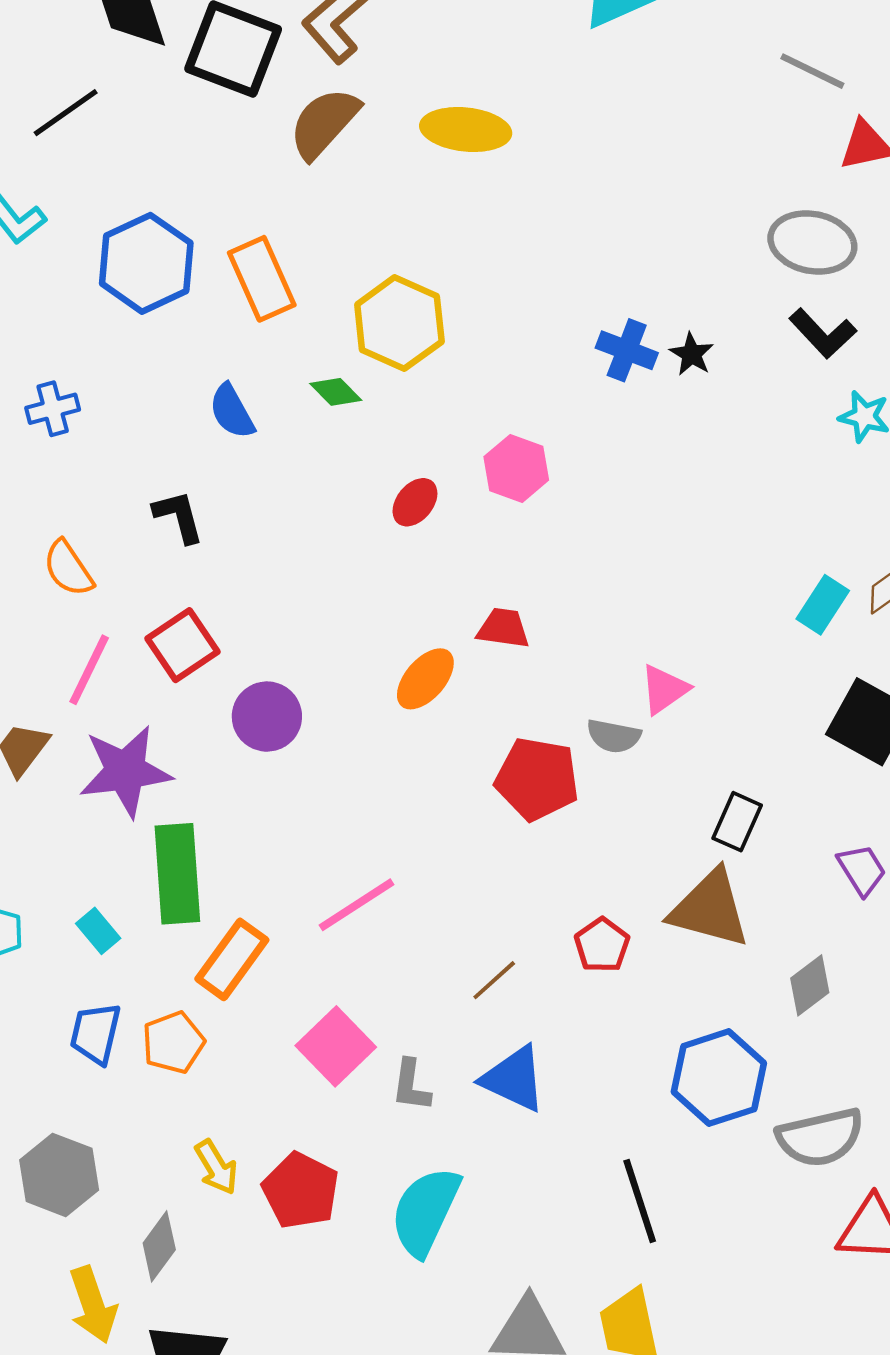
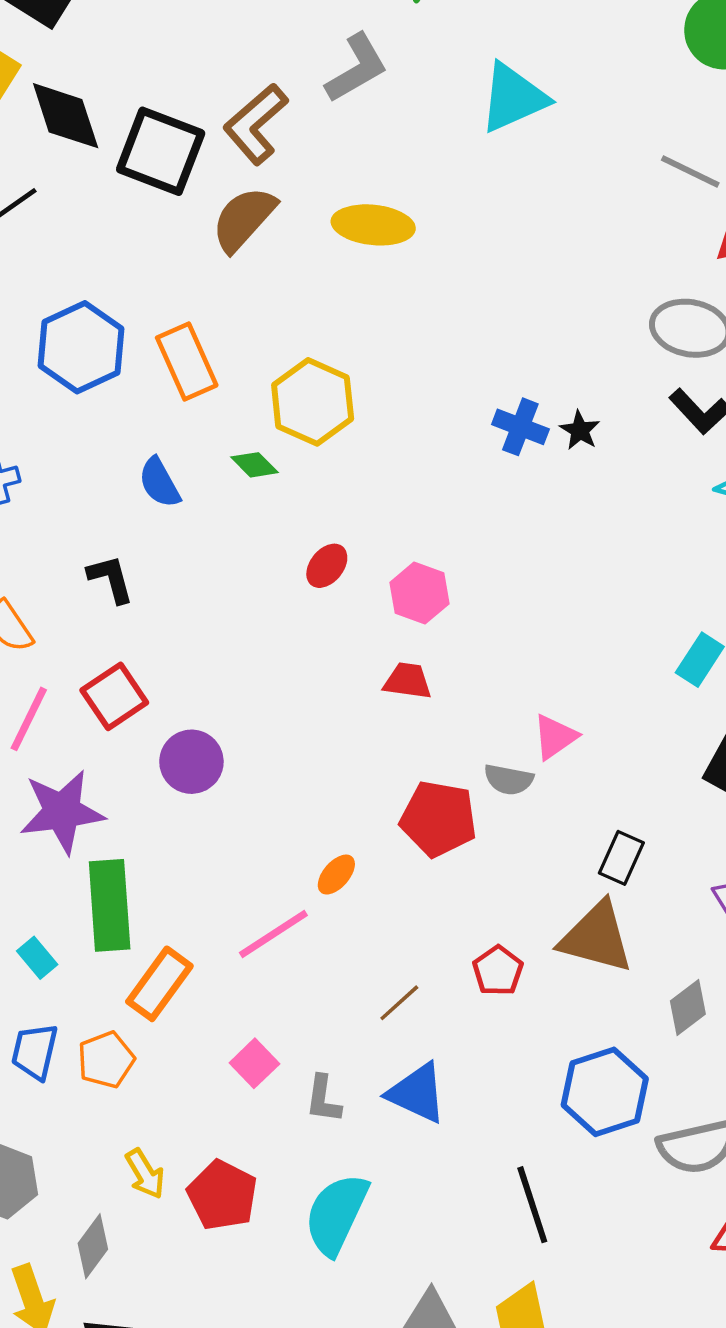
pink hexagon: (516, 468) -> (419, 593), moved
orange ellipse: (425, 679) -> (336, 875), moved, size x0.7
pink square: (336, 1046) -> (254, 1063), size x0.7

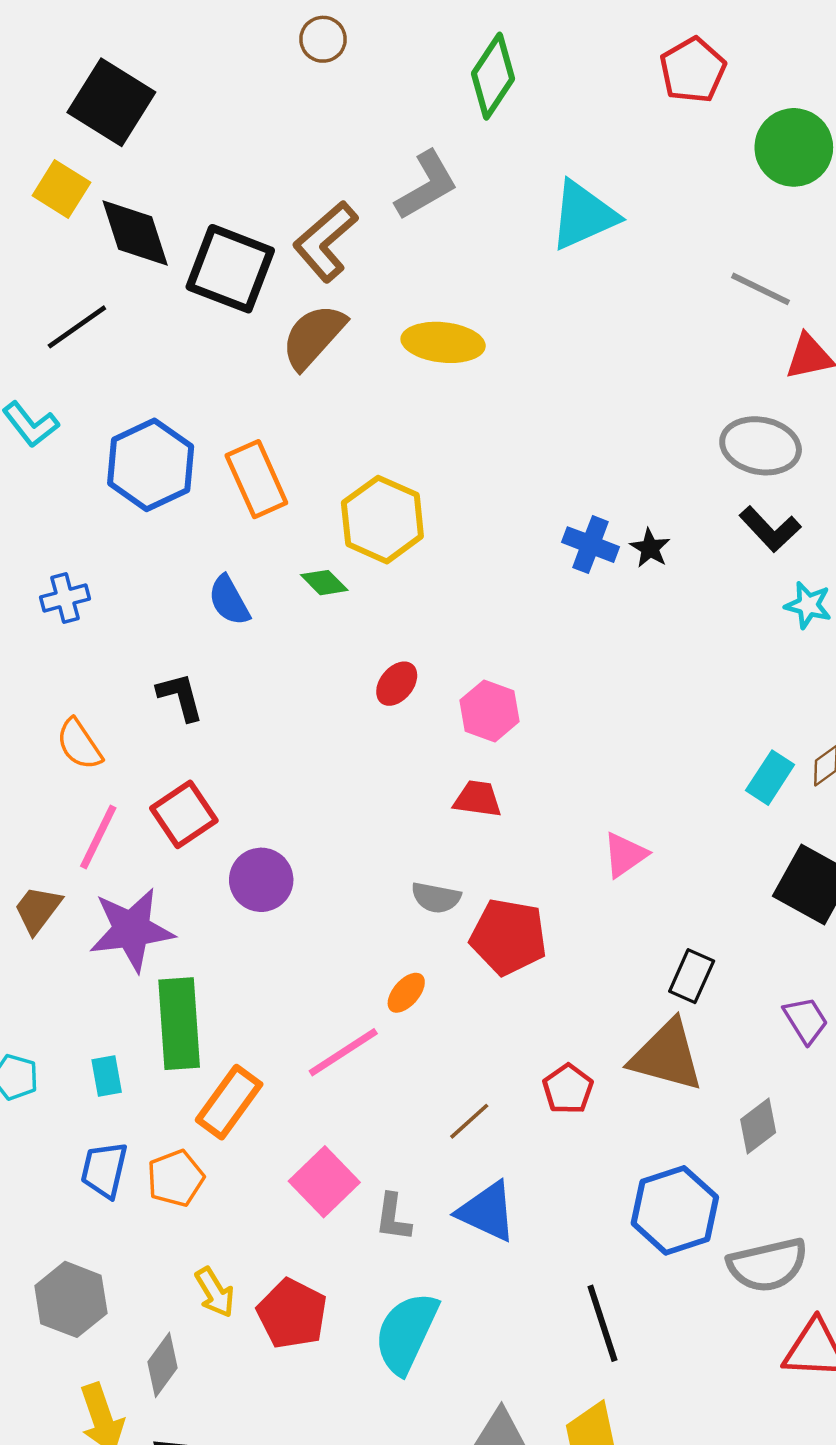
gray semicircle: (509, 780) -> (436, 898), moved
cyan rectangle: (37, 958) -> (107, 1076), turned 30
pink square: (254, 1063) -> (324, 1182), size x1.4

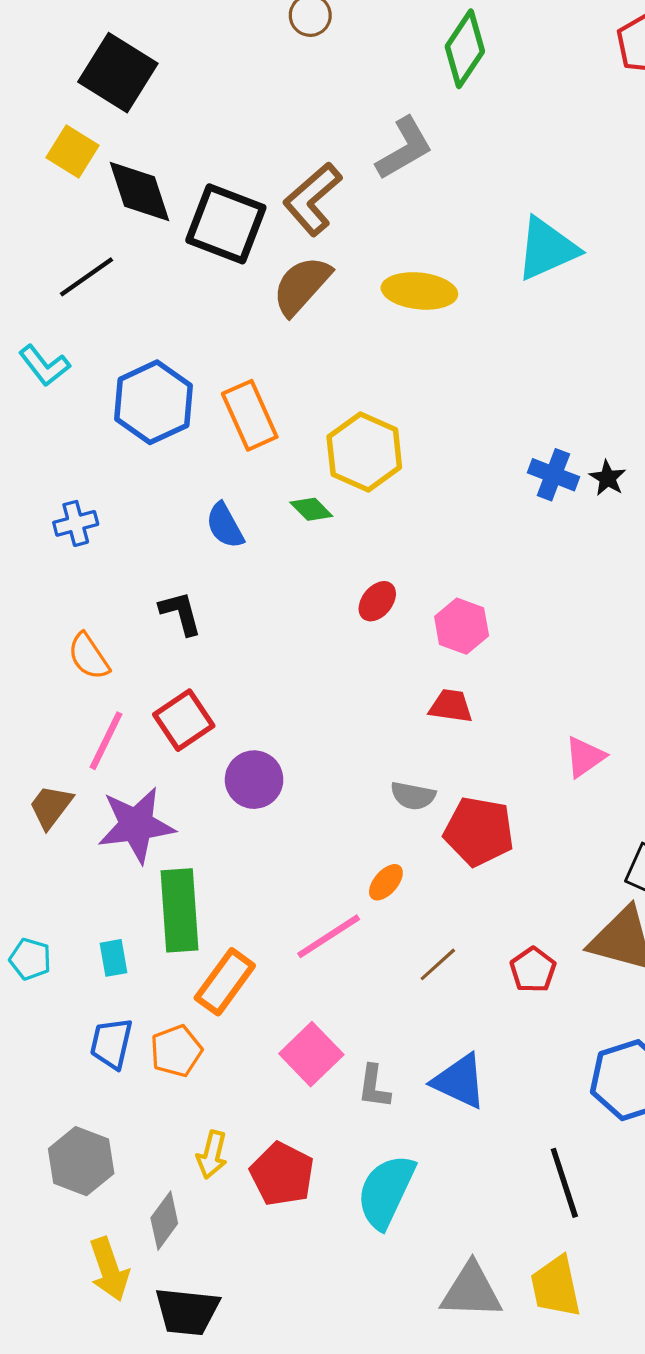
cyan triangle: (583, 215) -> (547, 249), moved
brown line: (469, 1121) -> (438, 964), moved
yellow arrow: (215, 1292) -> (212, 1155), turned 45

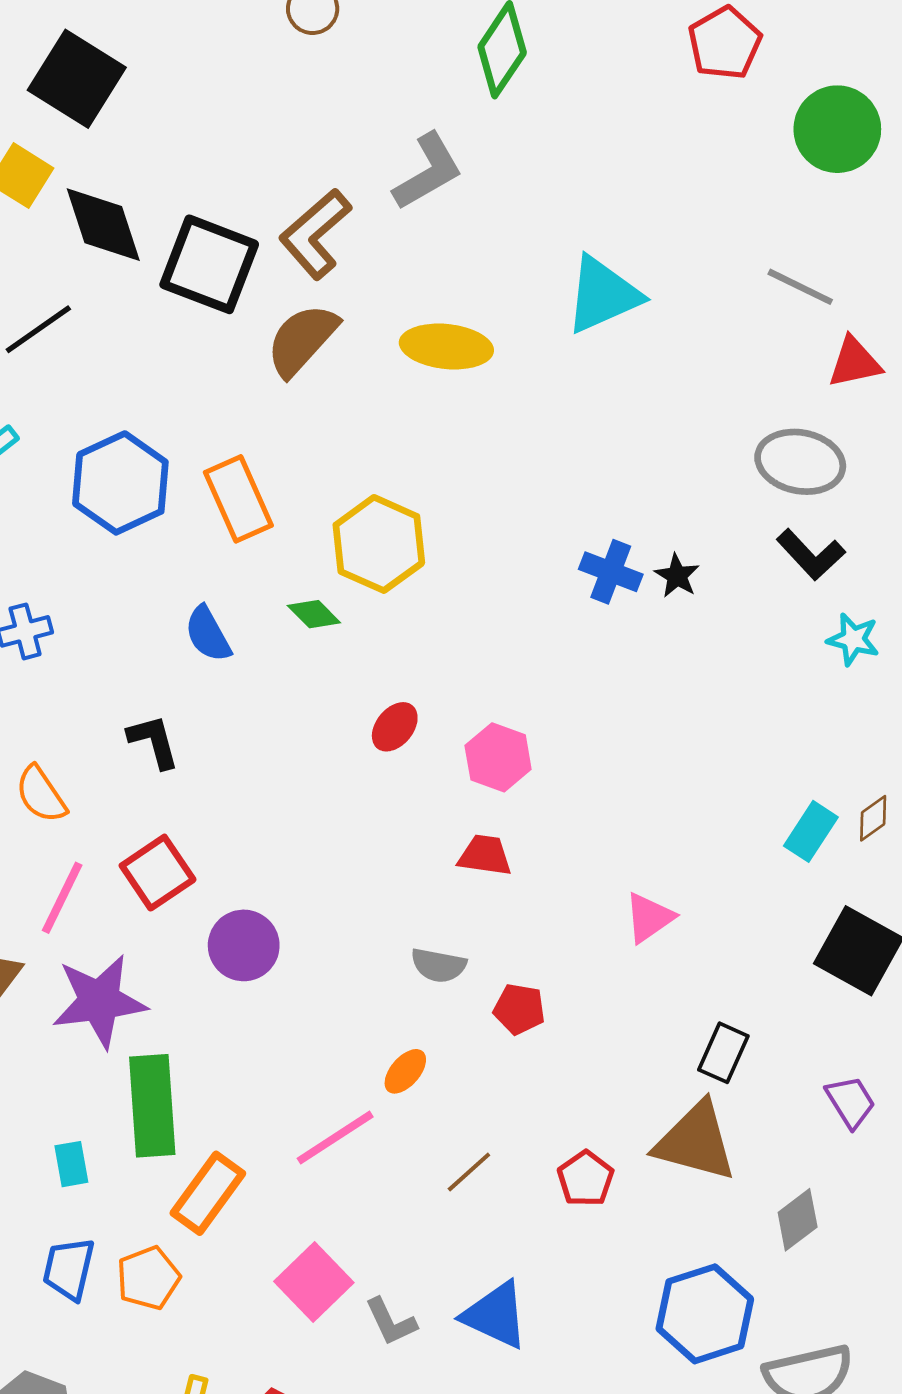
red pentagon: (479, 831) -> (519, 1009), size x0.6
gray L-shape: (374, 1087) -> (391, 1322), turned -33

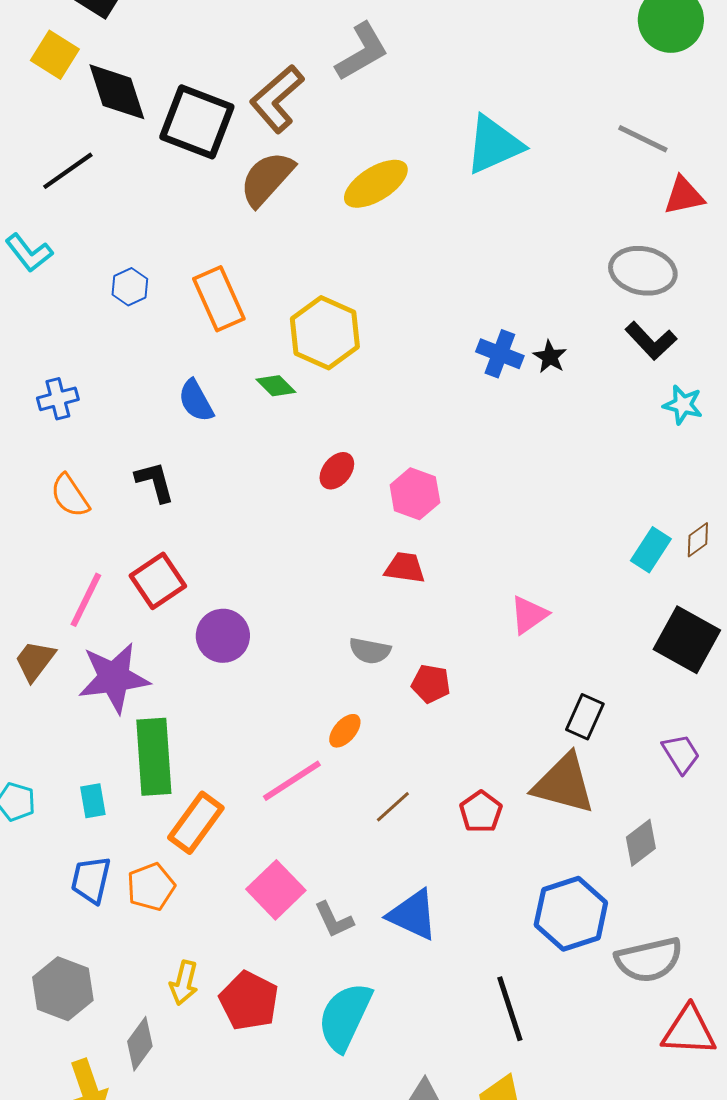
yellow ellipse: (446, 346) -> (376, 184), turned -38
blue hexagon: (120, 483) -> (130, 287), size x0.5
orange semicircle: (41, 794) -> (70, 496), moved

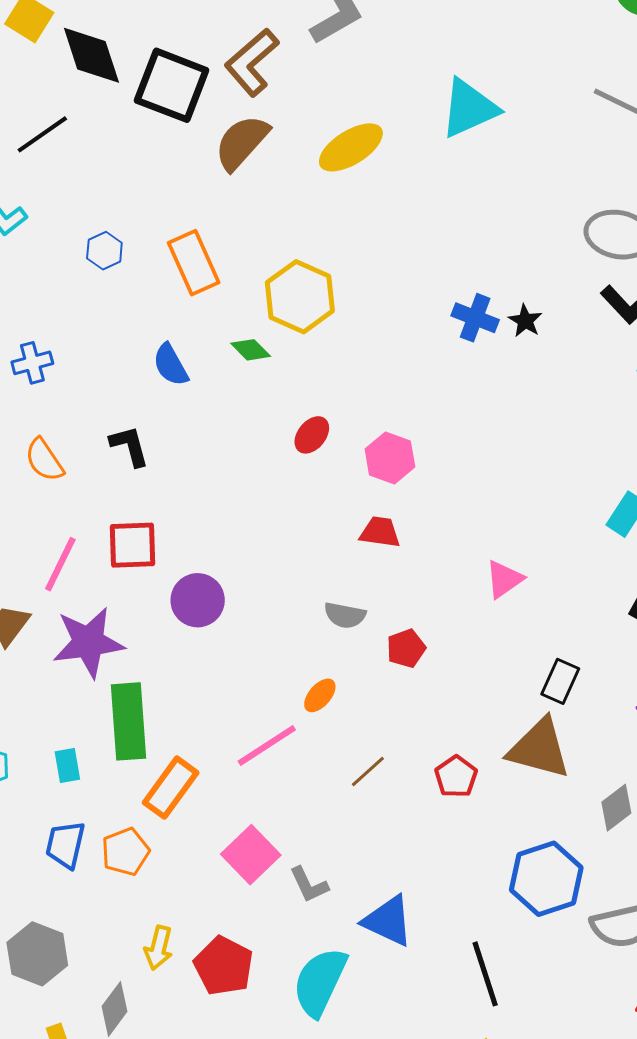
red square: (158, 581) -> (132, 545), turned 32
red pentagon: (431, 684) -> (406, 648), turned -30
blue triangle: (413, 915) -> (388, 921), moved

